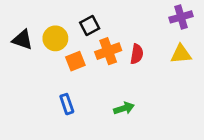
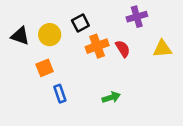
purple cross: (181, 17) -> (137, 17), moved
red semicircle: (137, 54) -> (123, 49), turned -42
orange square: (75, 61) -> (45, 68), moved

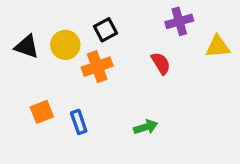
orange cross: (97, 46) -> (97, 67), moved
yellow triangle: (162, 49) -> (218, 47), moved
orange square: (45, 68) -> (42, 112), moved

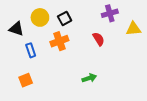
yellow circle: (65, 45) -> (40, 17), moved
orange square: (42, 112) -> (26, 80), moved
blue rectangle: (79, 122) -> (31, 50), moved

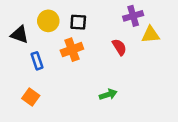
black square: (65, 18) -> (78, 22), turned 32
yellow triangle: (133, 29) -> (151, 35), moved
orange square: (26, 80) -> (31, 97), turned -32

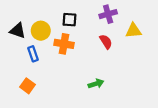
purple cross: (133, 16) -> (108, 14), moved
yellow circle: (48, 21) -> (41, 31), moved
orange cross: (72, 50) -> (64, 44), turned 30

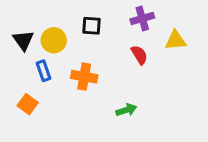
black triangle: (18, 31) -> (23, 40), turned 35
orange cross: (64, 44) -> (84, 77), moved
orange square: (28, 86) -> (28, 104), moved

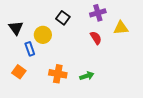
black square: (91, 26) -> (63, 18), turned 32
yellow circle: (54, 40) -> (43, 35), moved
orange cross: (84, 77) -> (58, 74), moved

